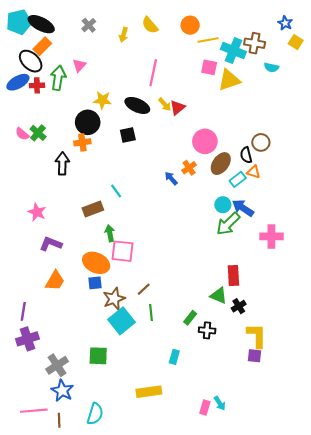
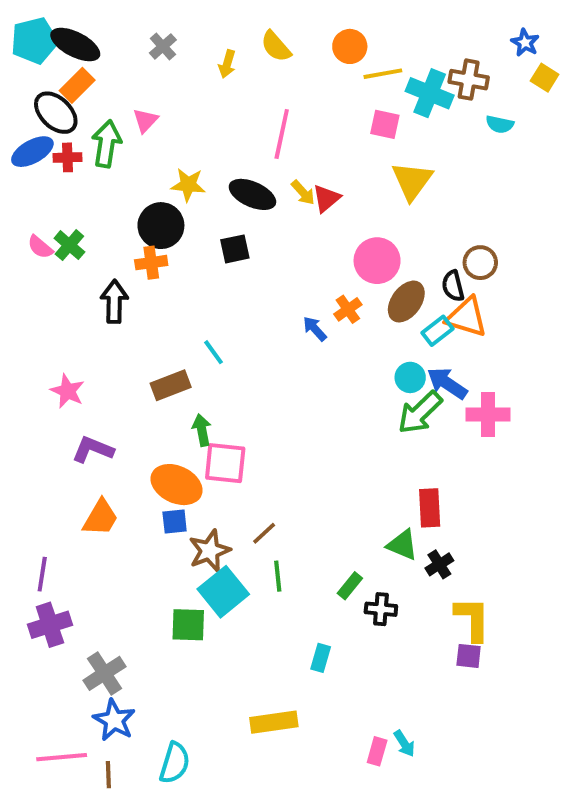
yellow triangle: (229, 80) -> (412, 181), moved, turned -35
orange triangle: (253, 172) -> (467, 317), size x1.6
pink cross: (271, 236) -> (488, 414), moved
green square: (98, 356) -> (188, 625), moved

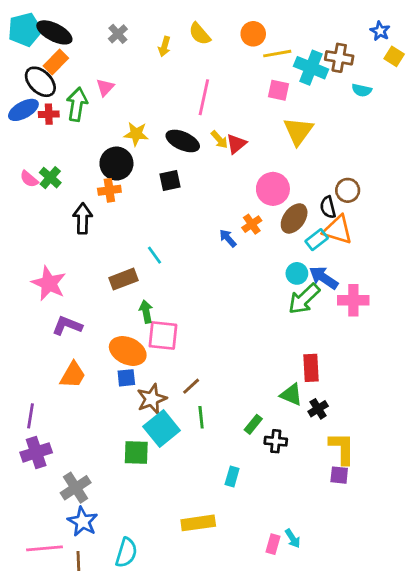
pink star: (67, 391) -> (49, 283), size x1.4

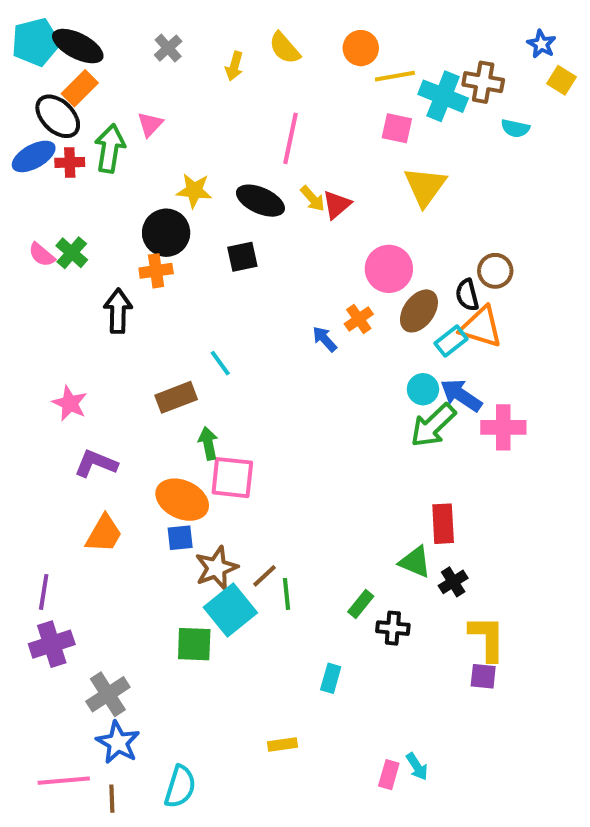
pink star: (49, 283) -> (70, 403), size x0.7
brown line: (191, 386) -> (264, 576), moved
yellow rectangle: (198, 523) -> (282, 744), size x0.6

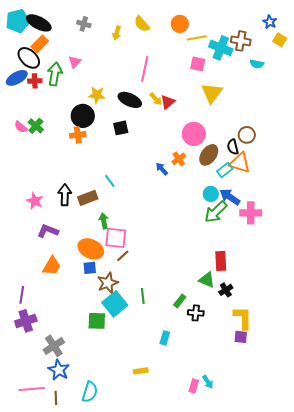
gray cross: (168, 48) -> (84, 24), turned -32
black arrow: (118, 311) -> (65, 195), moved
brown line: (264, 576) -> (123, 256), moved

